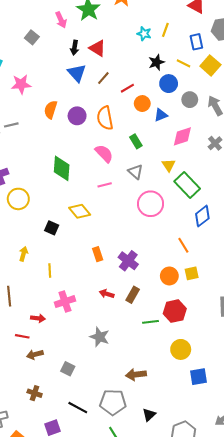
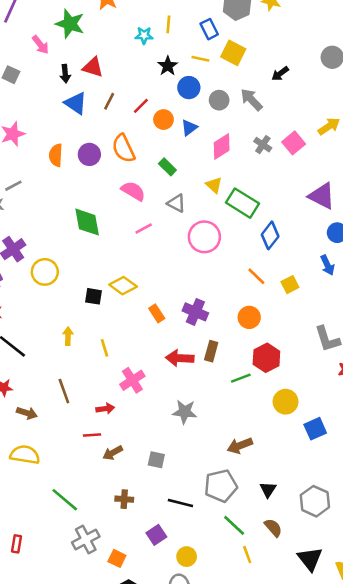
yellow diamond: (80, 211) -> (123, 286), moved
yellow square: (192, 273) -> (290, 285), moved
red arrow: (107, 294) -> (180, 358), size x1.5

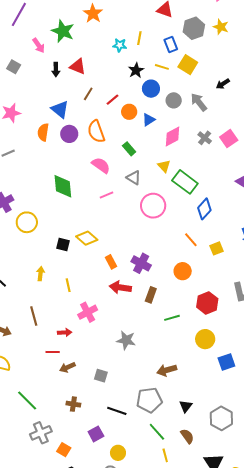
blue triangle: (76, 103) -> (60, 109), moved
red arrow: (180, 358) -> (120, 287), moved
red hexagon: (266, 358) -> (207, 303), moved

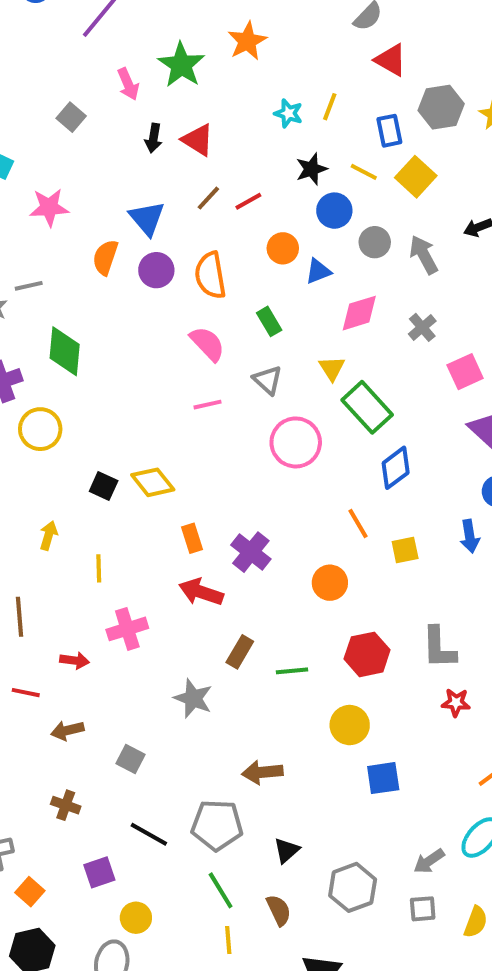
red line: (113, 100) -> (248, 201), moved
pink square: (229, 139) -> (465, 372), moved
green diamond: (63, 186) -> (65, 351), moved
brown rectangle: (151, 295) -> (240, 652), moved
red line: (53, 352) -> (26, 693), moved

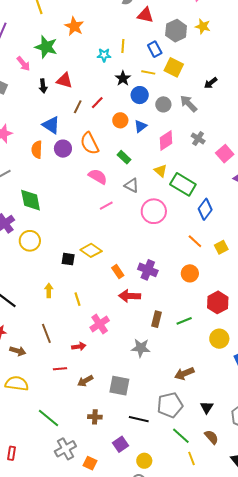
gray square: (130, 759) -> (119, 386), size x1.5

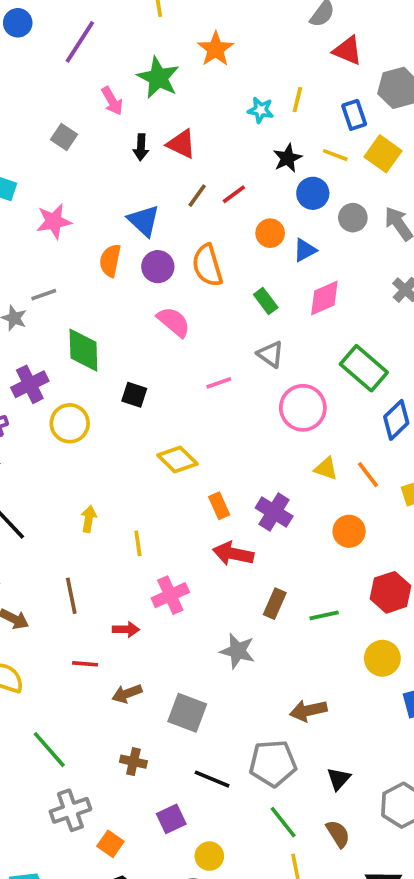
pink diamond: (166, 140) -> (324, 298), moved
yellow triangle: (161, 171) -> (326, 469), moved, turned -32
pink semicircle: (98, 176) -> (174, 322), moved
black square: (68, 259) -> (134, 395), moved

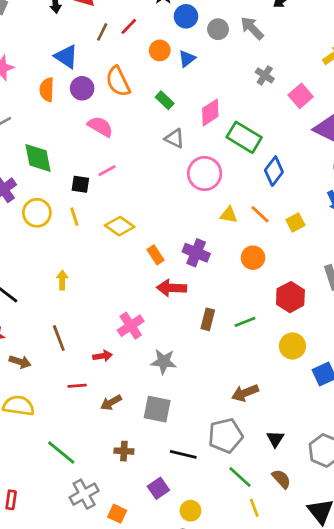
pink diamond: (324, 298) -> (210, 112), moved
pink line: (219, 383) -> (107, 171), moved
yellow line: (138, 543) -> (74, 217), moved
gray star: (238, 651) -> (164, 362), moved

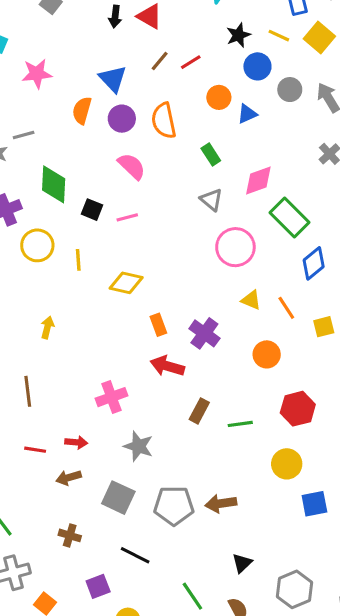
black square: (80, 184) -> (92, 210), moved
yellow diamond: (120, 226) -> (126, 283), turned -36
red arrow: (103, 356) -> (76, 442), moved
gray pentagon: (226, 436) -> (174, 506), moved

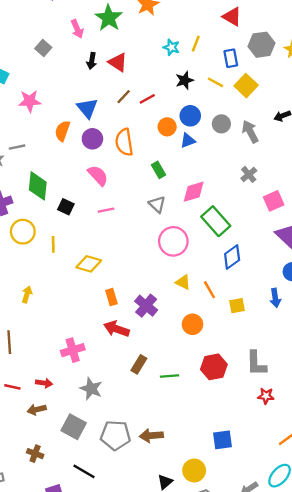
blue circle: (257, 66) -> (190, 116), moved
pink line: (127, 217) -> (106, 210), moved
yellow circle: (287, 464) -> (194, 470), moved

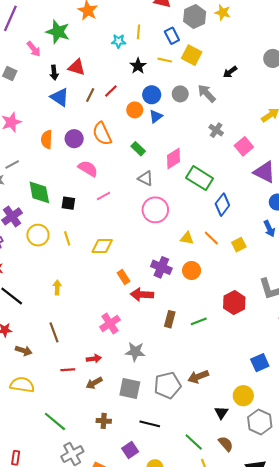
blue triangle: (87, 108) -> (60, 97), moved
pink circle: (173, 241) -> (155, 210), moved
orange rectangle: (111, 297) -> (124, 277), moved
orange circle: (192, 324) -> (192, 270), moved

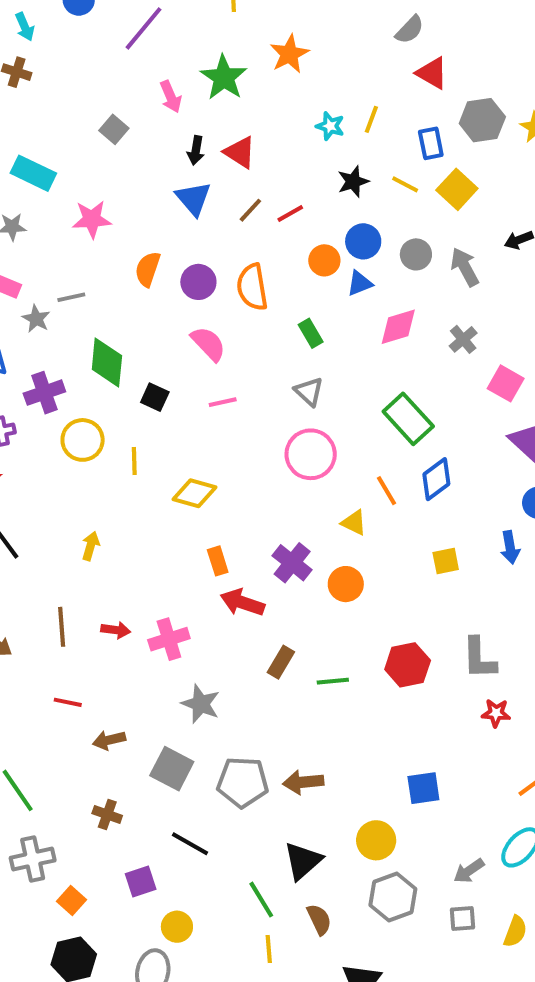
pink square: (244, 146) -> (506, 383), turned -36
pink diamond: (173, 158) -> (398, 327), moved
orange line: (211, 238) -> (386, 491), moved
red arrow: (94, 359) -> (116, 630), moved
black triangle: (221, 413) -> (303, 861), moved, size x1.5

